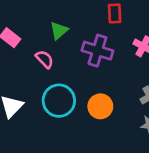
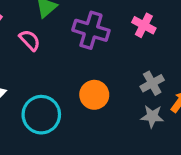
cyan circle: (59, 101) -> (41, 115), moved

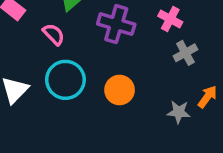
gray cross: (152, 83) -> (185, 53), moved
cyan circle: (41, 115) -> (65, 80), moved

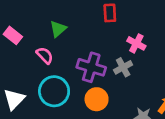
purple cross: (116, 24) -> (91, 67), moved
gray cross: (185, 53) -> (123, 67), moved

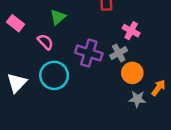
orange circle: (97, 99) -> (132, 73), moved

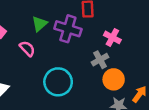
purple cross: (89, 53) -> (68, 29), moved
cyan circle: (54, 75) -> (58, 82), moved

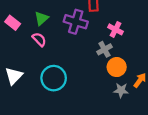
green triangle: (40, 24) -> (41, 18), moved
cyan circle: (58, 82) -> (54, 78), moved

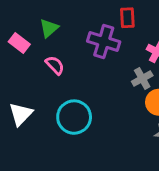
green triangle: (41, 18) -> (49, 28), moved

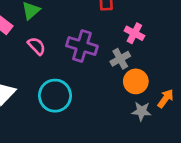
purple cross: (104, 41) -> (82, 46), moved

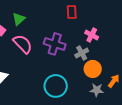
pink semicircle: (37, 46) -> (23, 44), size x1.5
cyan circle: (55, 96) -> (56, 86), moved

